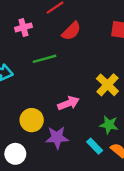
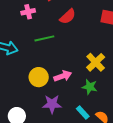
yellow circle: (32, 120) -> (39, 77), moved
green star: (109, 125) -> (90, 87), moved

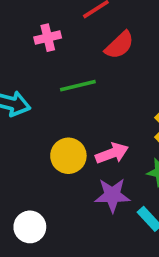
purple star: (52, 104) -> (112, 195), moved

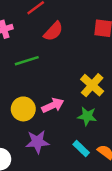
purple star: (112, 195) -> (37, 142), moved

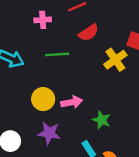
yellow cross: (92, 85) -> (115, 60), moved

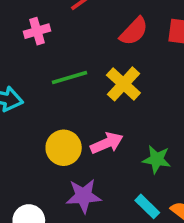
red semicircle: (89, 33) -> (134, 31), moved
yellow cross: (115, 60) -> (123, 84), moved

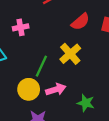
pink cross: (37, 31) -> (21, 27), moved
green line: (69, 77) -> (41, 66), moved, turned -55

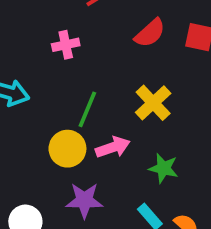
pink cross: (21, 27) -> (66, 45), moved
yellow cross: (70, 54) -> (153, 103), moved

